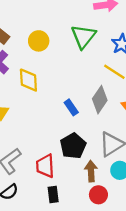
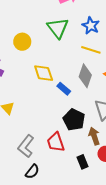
yellow diamond: (28, 80) -> (44, 73), moved
black rectangle: (53, 194) -> (82, 162), moved

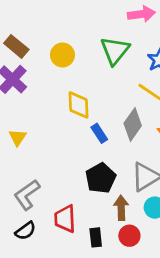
red trapezoid: (56, 142) -> (65, 219), moved

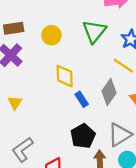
brown rectangle: (16, 46) -> (14, 28), turned -48

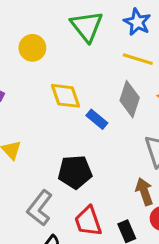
black pentagon: (83, 136) -> (75, 172), moved, turned -30

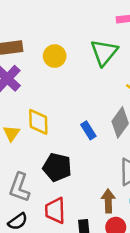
yellow diamond: (66, 96) -> (38, 122), moved
gray L-shape: (40, 208) -> (19, 187), turned -36

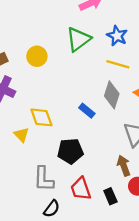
green triangle: (104, 52) -> (78, 39), turned 32

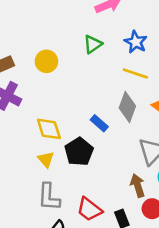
green triangle: (78, 39) -> (93, 44), size x0.7
yellow triangle: (21, 135) -> (46, 159), moved
black pentagon: (70, 151) -> (79, 152), moved, turned -30
red trapezoid: (81, 189) -> (89, 209), turned -35

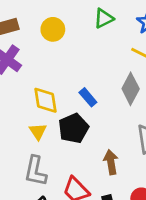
blue rectangle: (99, 123) -> (88, 97), moved
brown arrow: (138, 185) -> (111, 162), moved

